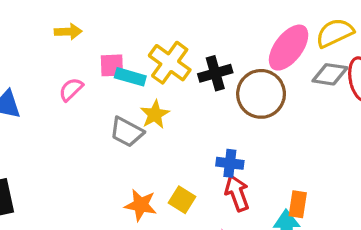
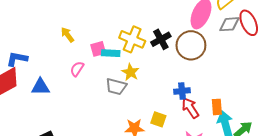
yellow arrow: (68, 32) -> (67, 35), turned -112
orange rectangle: (298, 204) -> (217, 107), moved

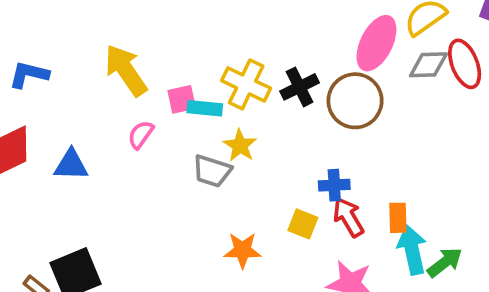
yellow arrow: (67, 35) -> (126, 70), size x1.8
blue L-shape: (17, 59) -> (29, 75), moved
yellow square: (158, 119) -> (303, 224), moved

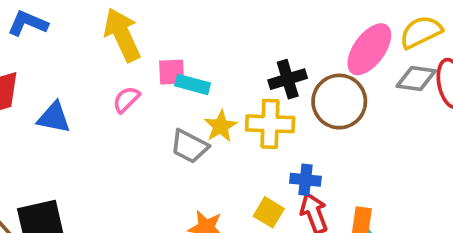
yellow cross: (246, 84) -> (270, 124), moved, turned -33

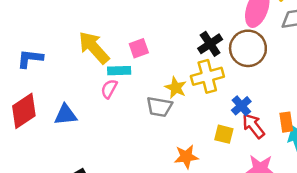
pink square: (172, 72) -> (139, 48), moved
cyan rectangle: (193, 84) -> (119, 71), moved
blue cross: (305, 180) -> (241, 106), turned -30

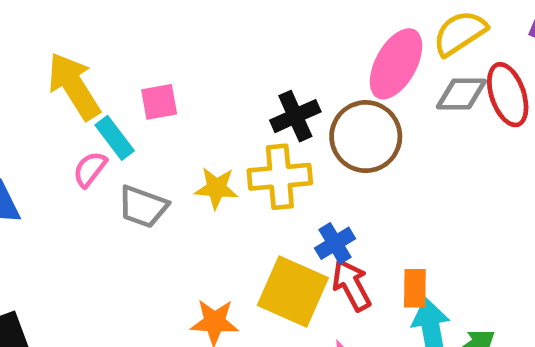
cyan rectangle: (119, 71) -> (115, 138), turned 45
yellow star: (176, 88) -> (216, 188), turned -30
gray trapezoid: (159, 107) -> (143, 207), moved
yellow square: (224, 134) -> (293, 292), size x1.8

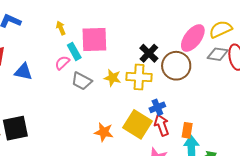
yellow arrow: (74, 86) -> (61, 28), size x0.5
pink square: (159, 102) -> (94, 39), size x1.8
black cross: (295, 116) -> (149, 53), turned -30

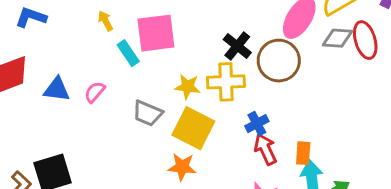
pink semicircle: (62, 63) -> (95, 92), moved
gray trapezoid: (82, 81) -> (148, 113), moved
yellow square: (137, 124) -> (193, 128), moved

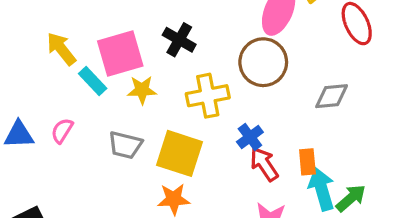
yellow arrow: (105, 21) -> (61, 49), size x1.5
gray diamond: (337, 38) -> (332, 96), moved
black cross: (237, 46) -> (179, 40), moved
yellow star: (188, 87) -> (142, 90), moved

